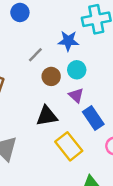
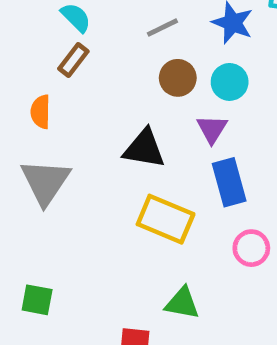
yellow rectangle: (69, 146) -> (166, 219), turned -48

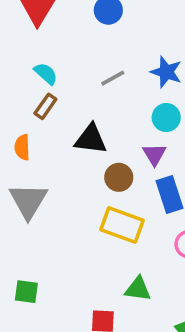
brown circle: (178, 78) -> (119, 177), moved
black triangle: (144, 149) -> (91, 139), moved

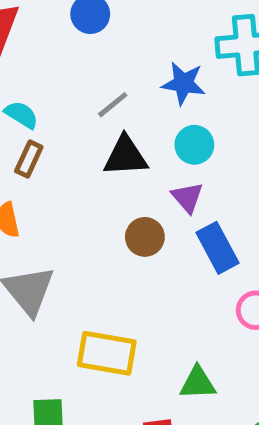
black triangle: (91, 139) -> (125, 156), moved
yellow rectangle: (122, 225) -> (107, 353), moved

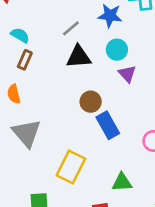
purple triangle: (187, 197) -> (127, 74), moved
blue rectangle: (217, 248) -> (108, 125), moved
yellow rectangle: (107, 353) -> (71, 167), turned -72

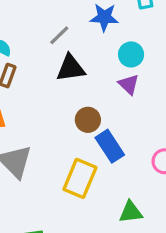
cyan circle: (117, 50) -> (131, 54), moved
yellow rectangle: (71, 167) -> (80, 178), moved

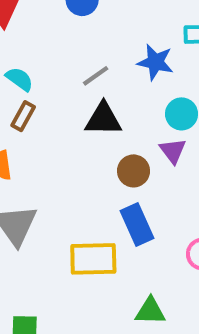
brown circle: (88, 120) -> (133, 171), moved
yellow rectangle: (80, 178) -> (93, 259), turned 57

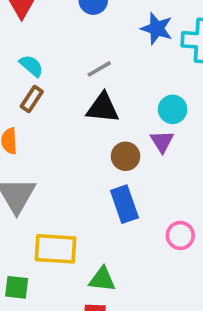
blue star: (155, 62) -> (157, 29), moved
yellow rectangle: (93, 259) -> (55, 249), moved
green triangle: (150, 311) -> (102, 279), moved

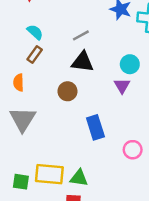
brown circle: (126, 156) -> (68, 91), moved
yellow rectangle: (55, 249) -> (49, 174), moved

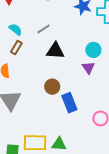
gray line: (81, 35) -> (44, 29), moved
brown circle: (68, 91) -> (52, 87), moved

